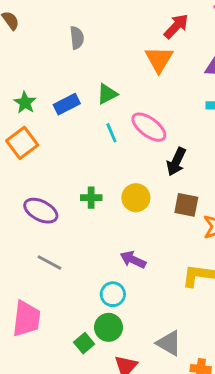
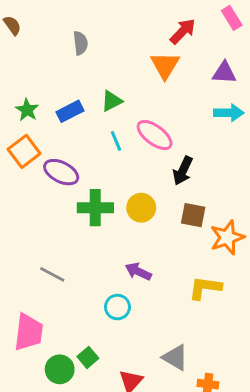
green cross: (91, 198) -> (95, 208), size x1.6
purple ellipse: (41, 211) -> (61, 172), moved
green circle: (109, 327) -> (60, 369), moved

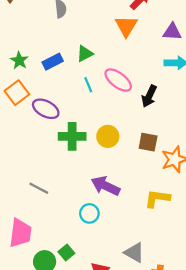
black arrow: (183, 171) -> (149, 96), moved
purple arrow: (138, 271) -> (105, 186), size x1.4

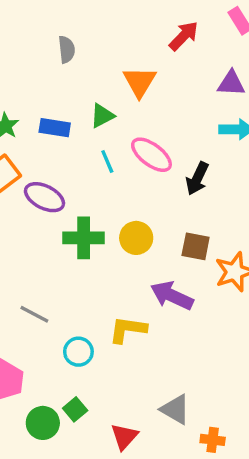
orange triangle: (126, 26) -> (140, 82), moved
blue rectangle: (53, 62) -> (55, 128), turned 36
purple arrow: (105, 186) -> (172, 296), moved
yellow L-shape: (157, 198) -> (128, 330), moved
cyan circle: (89, 213) -> (78, 352), moved

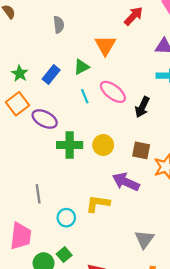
blue rectangle: (55, 128) -> (51, 75), turned -60
gray line: (34, 314) -> (38, 194), turned 54
gray triangle: (175, 409) -> (144, 239), moved, turned 36

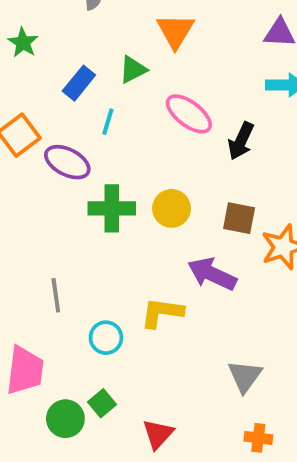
green star: (20, 73) -> (23, 43), moved
cyan line: (85, 96) -> (108, 122), moved, turned 40

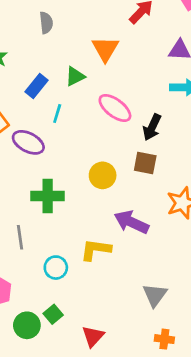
green cross: (112, 208) -> (48, 196), moved
brown square: (239, 218) -> (145, 163), moved

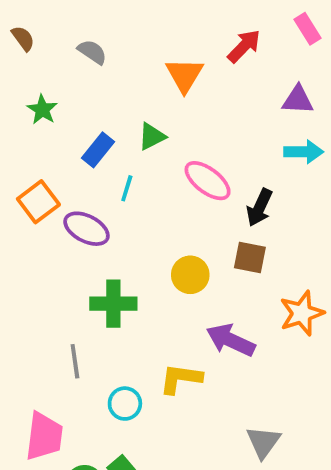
gray semicircle: (46, 23) -> (92, 52), moved, turned -50
orange triangle: (105, 49) -> (184, 75), moved

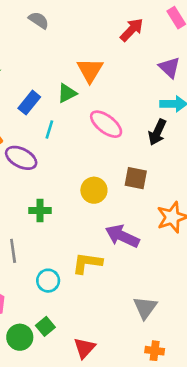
gray semicircle: (92, 52) -> (39, 20), moved
orange triangle: (184, 75) -> (90, 70), moved
purple triangle: (298, 100) -> (169, 68), turned 40
black arrow: (259, 208) -> (157, 132), moved
green cross: (113, 304) -> (40, 210), size x0.7

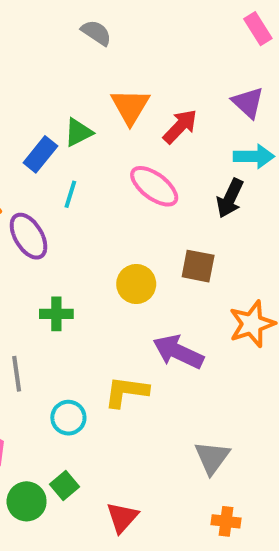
gray semicircle: (39, 20) -> (96, 33), moved
red arrow: (132, 30) -> (180, 126), moved
green triangle: (67, 93) -> (78, 132), moved
purple ellipse: (21, 158) -> (29, 236), turned 32

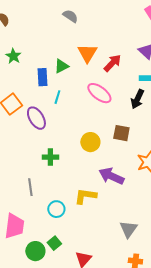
blue rectangle: (40, 154) -> (42, 77), turned -42

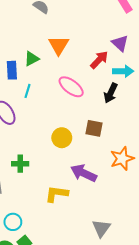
red arrow: (112, 63) -> (99, 60), moved
green cross: (50, 157) -> (20, 164), moved
cyan circle: (56, 209) -> (13, 222), moved

